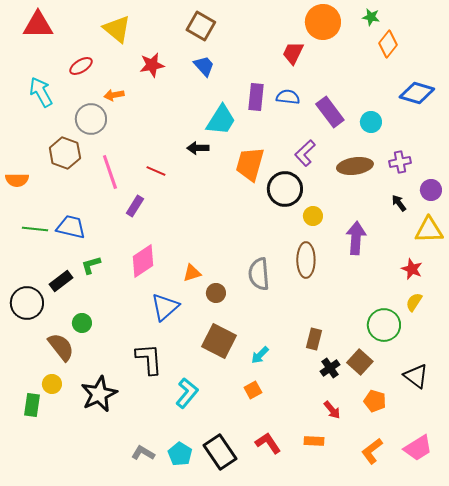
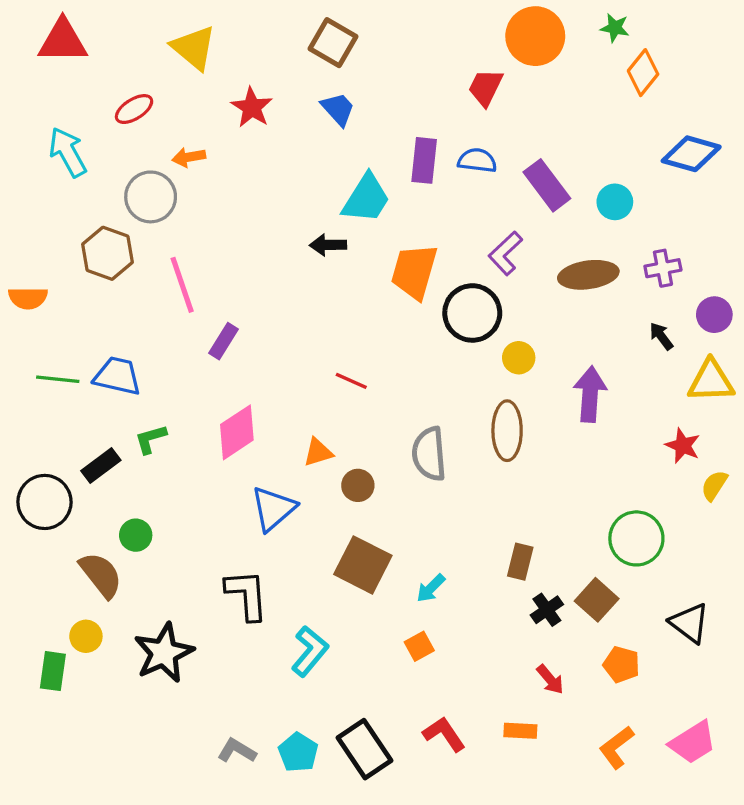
red star: (152, 65) -> (252, 107), turned -30
red line: (156, 171) -> (351, 381), moved
yellow semicircle: (414, 302) -> (714, 485), moved

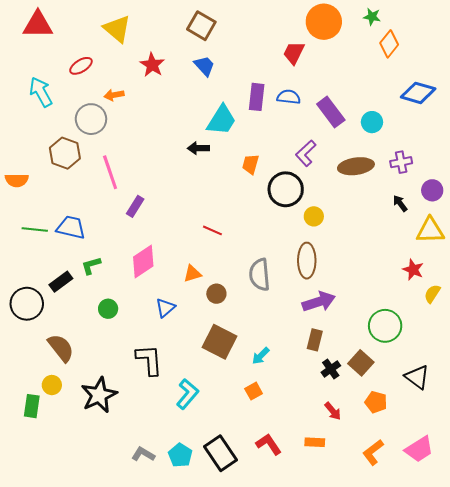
orange trapezoid: (414, 272) -> (251, 164), size x0.6
purple arrow: (590, 394) -> (319, 302), moved, turned 68
blue triangle: (273, 509) -> (165, 308), size x0.7
green circle: (136, 535) -> (108, 309), moved

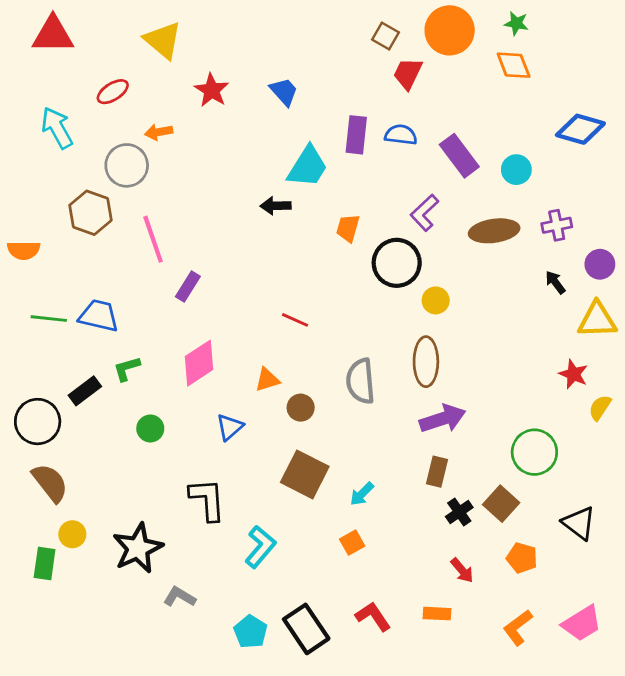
brown square: (201, 26) -> (386, 36), moved, size x0.7
orange diamond: (389, 44) -> (514, 65), moved, turned -60
brown semicircle: (61, 348) -> (50, 483), moved
gray L-shape: (143, 454) -> (180, 597), moved

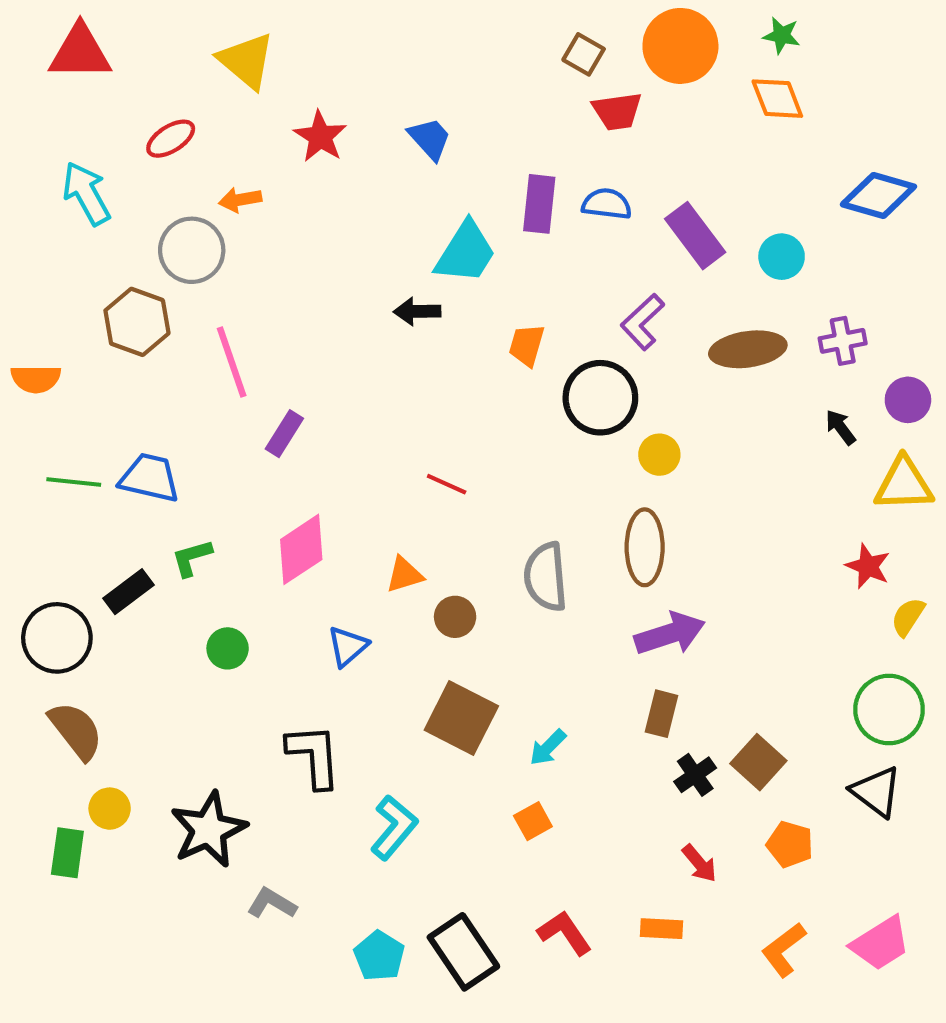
red trapezoid: (408, 74) -> (617, 111), turned -124
green circle: (534, 452) -> (889, 710), moved

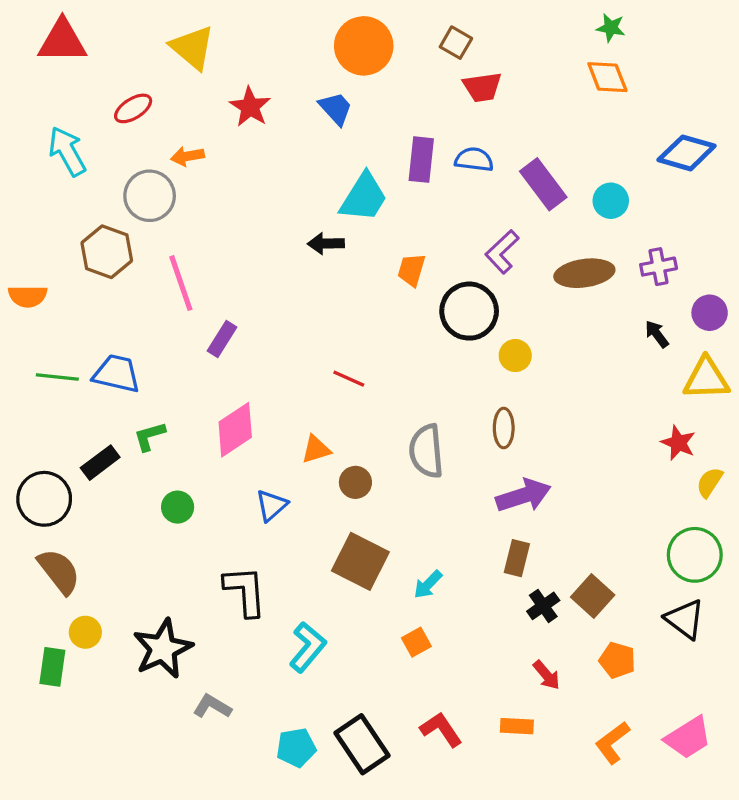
orange circle: (680, 46) -> (364, 46), moved
brown ellipse: (645, 547) -> (504, 428), size x0.7
cyan pentagon: (379, 956) -> (296, 748), turned 30

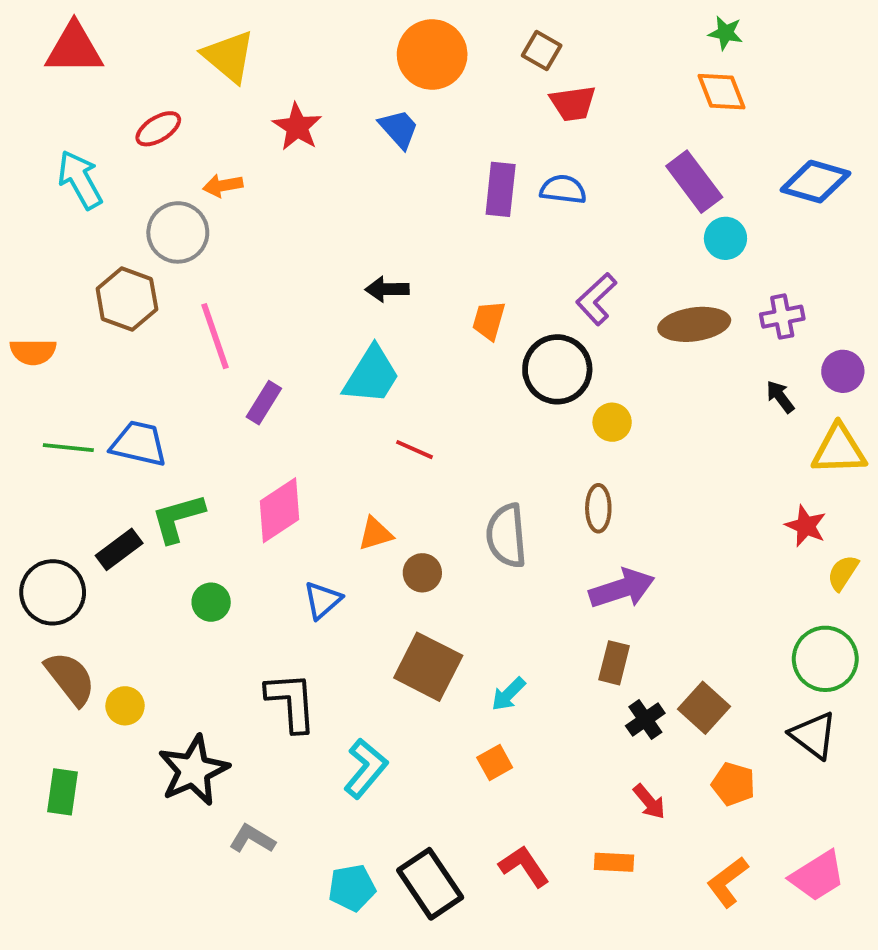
purple rectangle: (543, 184) -> (694, 182), moved
cyan trapezoid: (364, 197) -> (371, 375), moved
green L-shape: (150, 436) -> (178, 518), size x1.4
yellow circle: (85, 632) -> (125, 706), moved

